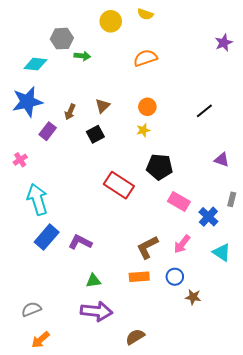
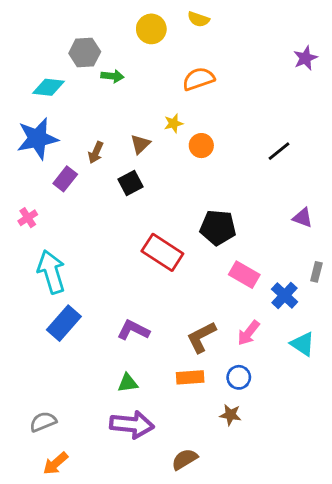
yellow star: (143, 130) -> (174, 123), moved
purple L-shape: (80, 242) -> (133, 330), moved
brown star: (193, 297) -> (230, 415), moved

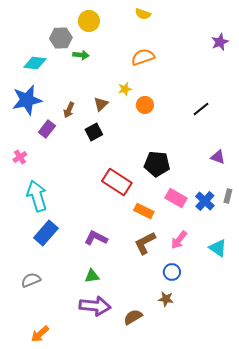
yellow circle: (151, 29) -> (89, 21), moved
blue cross: (285, 295) -> (205, 201), moved
orange rectangle: (190, 377) -> (144, 211), moved, turned 30
gray semicircle: (43, 422) -> (31, 280), moved
brown semicircle: (185, 459) -> (133, 317), moved

